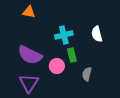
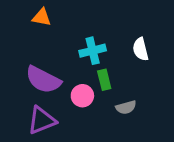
gray semicircle: (87, 74) -> (126, 107), turned -120
purple triangle: (29, 83) -> (42, 120), turned 35

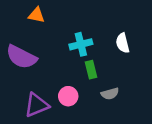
purple semicircle: (43, 80) -> (21, 57), moved
pink circle: (82, 96) -> (68, 96), moved

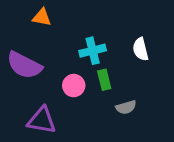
pink circle: (68, 96) -> (74, 86), moved
purple triangle: (37, 105) -> (42, 120), turned 32

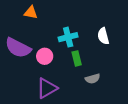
pink circle: (74, 86) -> (45, 56), moved
purple triangle: (42, 120) -> (47, 88), moved, turned -40

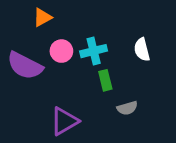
orange triangle: (31, 13) -> (42, 17), turned -40
pink circle: (45, 56) -> (61, 51), moved

